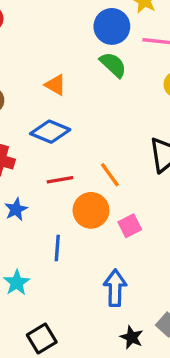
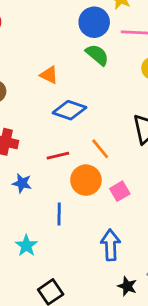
blue diamond: (50, 132) -> (69, 110), moved
blue star: (16, 209) -> (22, 183), turned -30

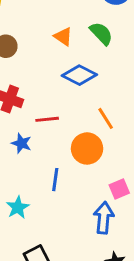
green semicircle: (97, 55) -> (101, 33), moved
red line: (58, 156) -> (47, 119), moved
pink square: (120, 191) -> (119, 189), moved

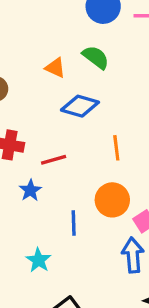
orange line: (106, 118) -> (116, 148), turned 35
blue star: (21, 143) -> (30, 190), turned 30
orange circle: (87, 148) -> (112, 200), moved

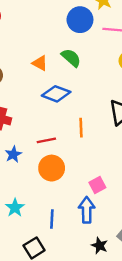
red line: (54, 160) -> (46, 140), moved
orange circle: (112, 200) -> (52, 168), moved
blue line: (74, 223) -> (52, 219), moved

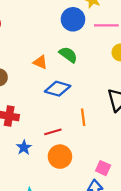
pink square: (97, 185) -> (103, 168), turned -32

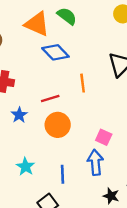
orange triangle: (40, 62) -> (37, 24), size x1.6
blue diamond: (58, 89) -> (55, 52), turned 30

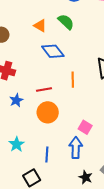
orange triangle: (37, 24) -> (40, 26), size x0.6

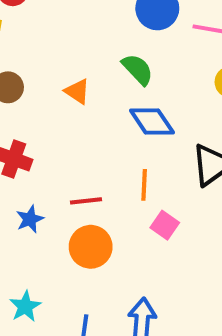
orange triangle: (40, 26) -> (77, 91), moved
blue diamond: (53, 51) -> (152, 121), moved
pink square: (85, 127) -> (165, 225), moved

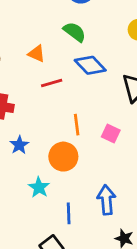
orange line: (144, 185) -> (77, 125), moved
red line: (86, 201) -> (52, 83), moved
cyan star: (25, 306) -> (39, 187), moved

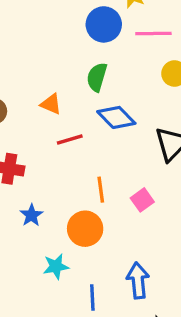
green semicircle: (75, 32) -> (97, 77), turned -110
pink square: (111, 134) -> (142, 200), turned 30
cyan star: (39, 187) -> (56, 266), turned 30

